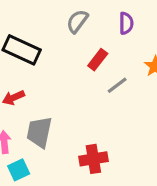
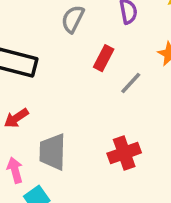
red cross: (93, 159) -> (124, 153), moved

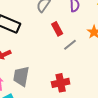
red rectangle: (104, 58) -> (57, 29), turned -64

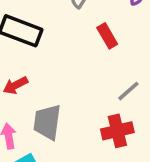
gray line: (70, 45) -> (128, 91), moved

